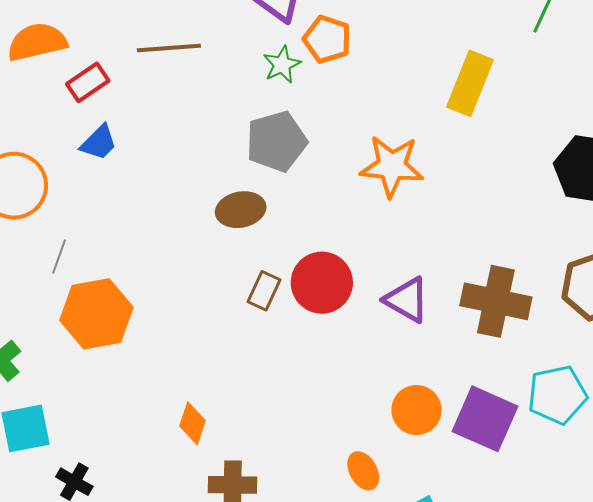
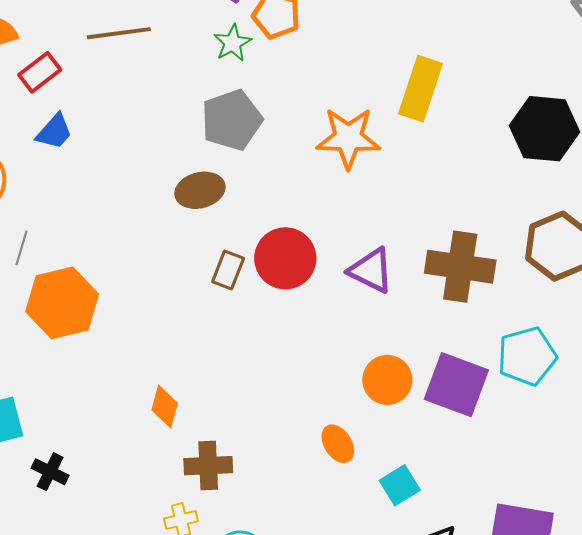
yellow rectangle: (470, 83) -> (421, 89), moved

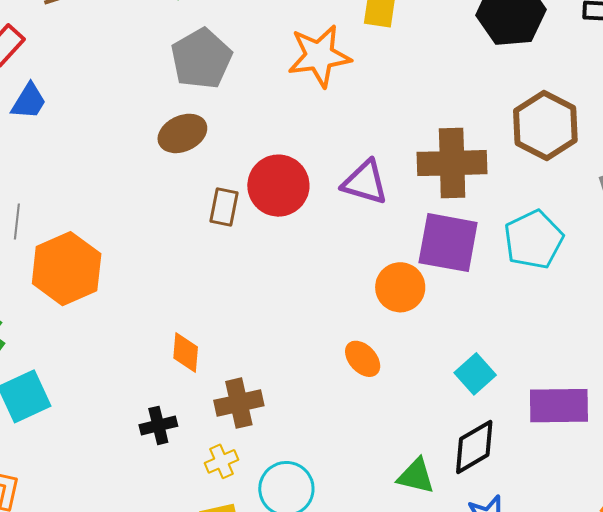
purple square: (456, 385) -> (448, 243), moved
black cross: (50, 472) -> (158, 425), moved, turned -30
cyan square: (400, 485) -> (475, 374), moved

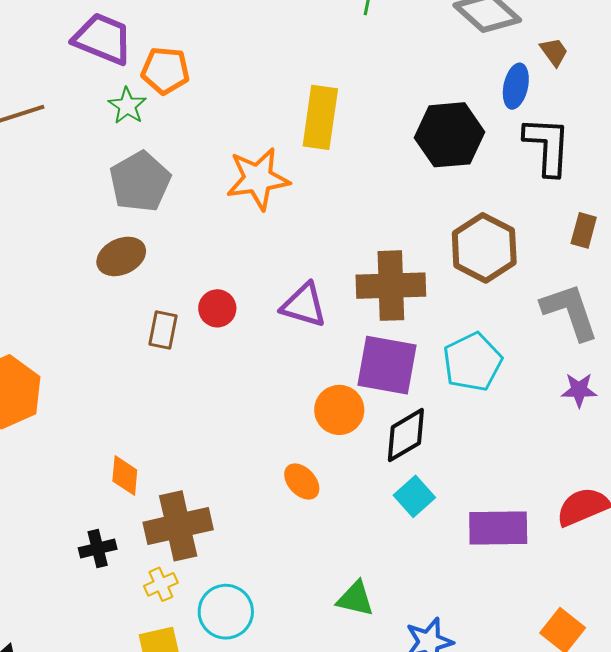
red circle: (278, 186) -> (217, 308), size x0.6
brown cross: (239, 403) -> (178, 526), size x1.4
black diamond: (474, 447) -> (406, 435), moved

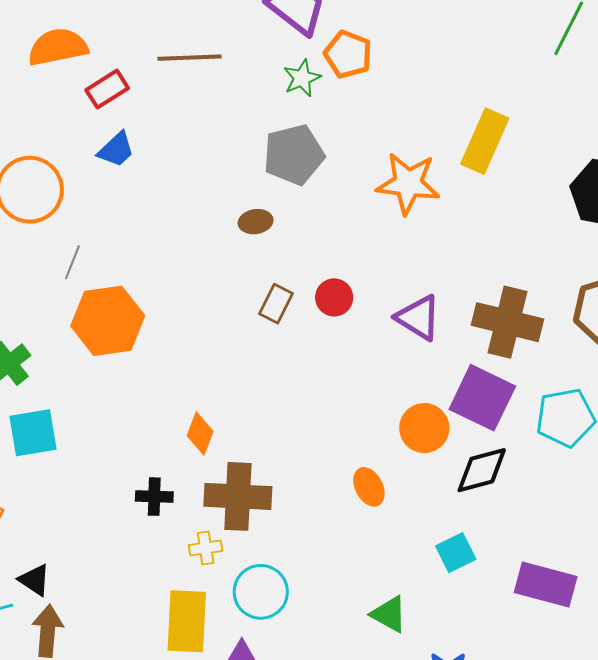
brown ellipse: (121, 256) -> (256, 222), size x0.7
cyan square: (414, 496) -> (456, 553), moved

